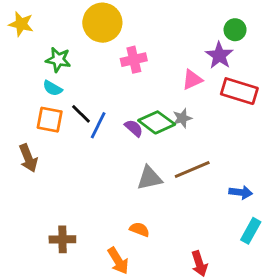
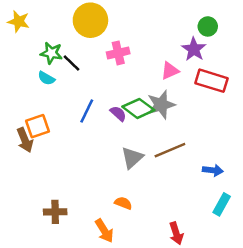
black line: (81, 114) -> (72, 63), moved
gray star: (182, 118) -> (161, 105), size x1.6
orange square: (50, 120) -> (37, 126), moved, turned -30
gray triangle: (149, 178) -> (132, 158), turned -30

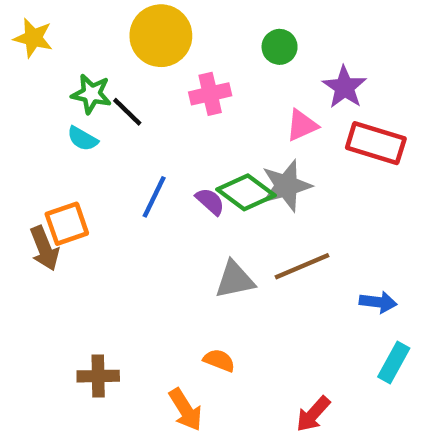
green circle: (208, 26) -> (280, 47), moved
gray triangle: (132, 158) -> (235, 280), turned 30
red arrow: (176, 233) -> (313, 414), turned 60

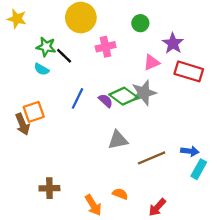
brown line: (302, 266) -> (152, 158), moved
orange semicircle: (219, 360) -> (120, 194), moved
cyan rectangle: (394, 363) -> (199, 169), moved

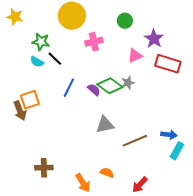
black line: (64, 56) -> (55, 59), moved
gray star: (144, 93) -> (128, 83), size x0.6

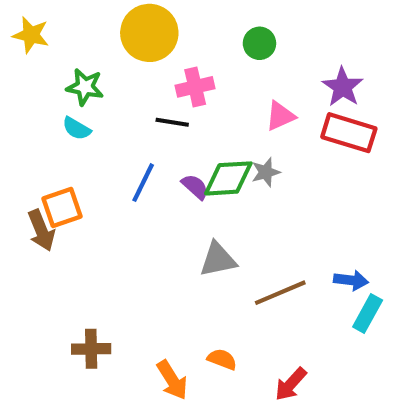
purple star: (154, 39) -> (343, 87), moved
black line: (55, 59) -> (172, 122), moved, turned -35
green diamond: (110, 86) -> (228, 178), turned -40

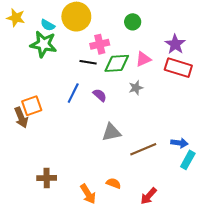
green star: (85, 87) -> (43, 44), size x1.4
cyan semicircle: (77, 129) -> (48, 25), moved
green diamond: (228, 178) -> (117, 63), moved

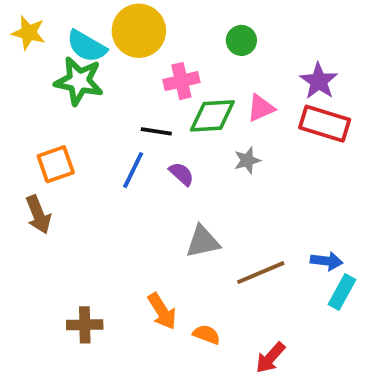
cyan semicircle: (48, 25) -> (87, 46), size x1.5
black line: (88, 62) -> (156, 131), moved
orange square: (32, 106) -> (56, 164), moved
orange arrow: (88, 194) -> (162, 311), moved

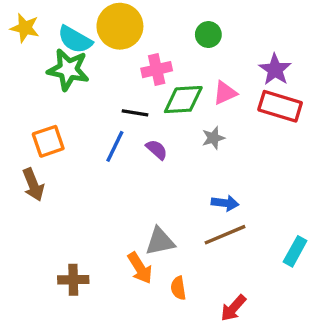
gray triangle: (203, 242) -> (160, 241), moved
blue arrow: (327, 261) -> (225, 203), moved
orange semicircle: (207, 334) -> (178, 288), turned -120

